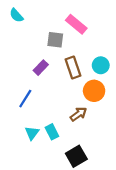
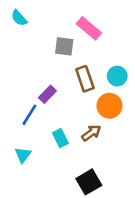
purple rectangle: (41, 68) -> (47, 94), moved
cyan rectangle: (52, 132) -> (60, 138), moved
cyan triangle: (32, 133) -> (23, 155), moved

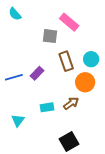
blue line: (29, 115) -> (14, 77), moved, turned 42
cyan rectangle: (60, 138) -> (47, 107), turned -72

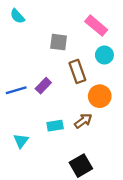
pink rectangle: (69, 22) -> (96, 26), moved
cyan circle: (91, 59) -> (104, 55), moved

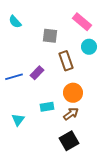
cyan semicircle: (17, 16) -> (15, 22), moved
orange circle: (100, 96) -> (73, 93), moved
brown arrow: (83, 121) -> (71, 114), moved

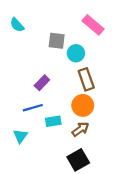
cyan circle: (89, 47) -> (76, 53), moved
brown rectangle: (66, 61) -> (86, 79), moved
blue line: (14, 77) -> (33, 108), moved

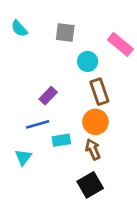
pink rectangle: (93, 25) -> (120, 44), moved
gray square: (57, 41) -> (65, 33), moved
brown arrow: (80, 129) -> (93, 149), turned -78

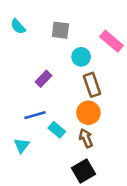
purple rectangle: (48, 96) -> (43, 79), moved
cyan rectangle: (61, 140) -> (57, 130), turned 49

